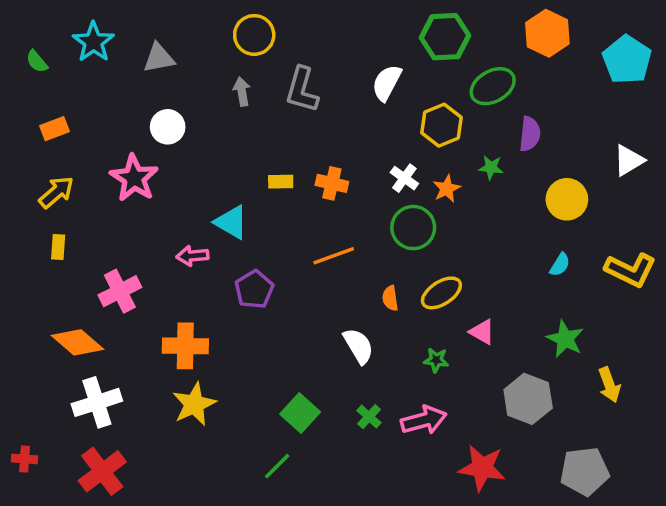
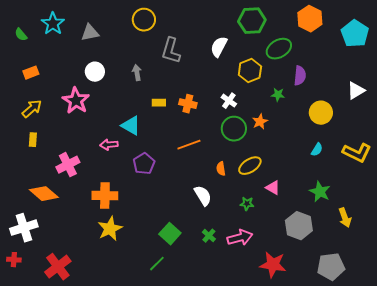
gray arrow: (242, 92) -> (137, 73), moved
orange star: (447, 189) -> (260, 122), moved
white cross: (97, 402) -> (24, 228), moved

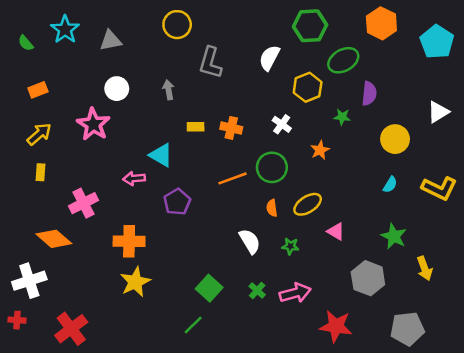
green circle: (234, 129) -> (272, 167), moved
green star: (247, 204) -> (290, 246), moved

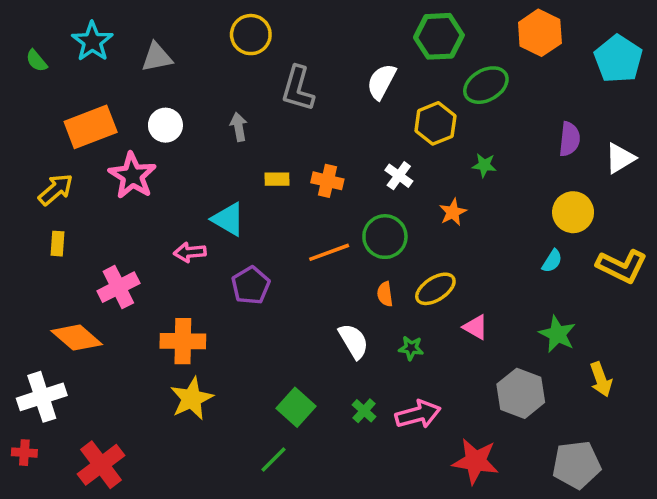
orange rectangle: (38, 90) -> (91, 127), moved, size x1.8
purple semicircle: (369, 93) -> (570, 139), moved
yellow circle: (395, 139) -> (573, 212), moved

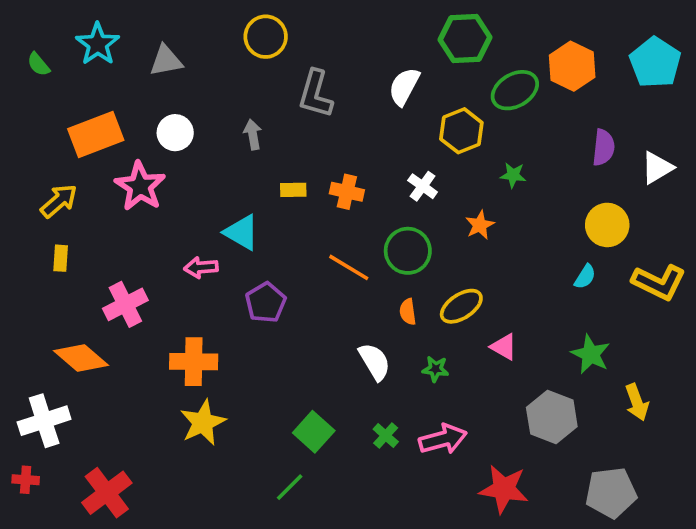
orange hexagon: (540, 33) -> (572, 66), moved
orange line: (329, 252) -> (349, 267), turned 51

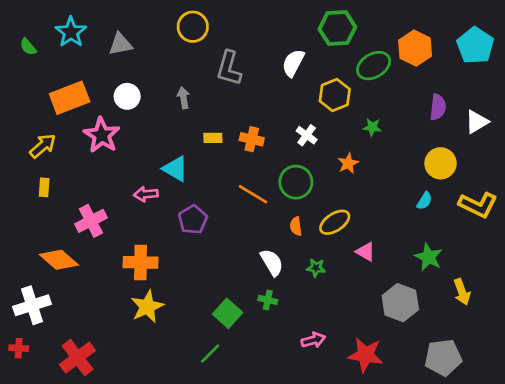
green cross: (386, 435) -> (268, 300), moved, turned -30
pink arrow: (443, 439) -> (313, 340), moved, size x0.7

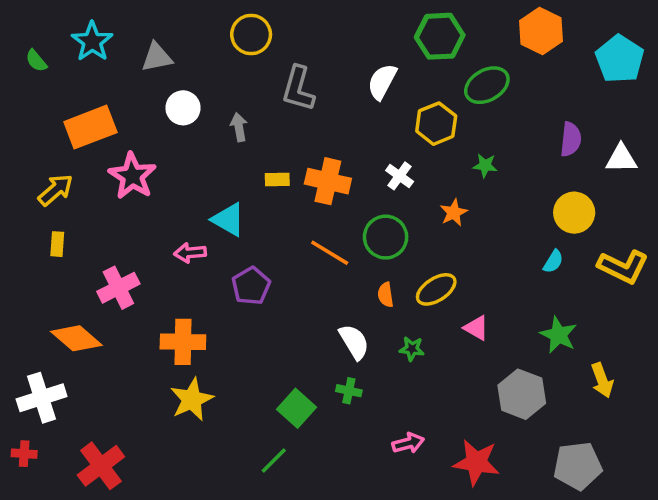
orange hexagon: (415, 48) -> (541, 31), moved
white circle: (127, 96) -> (183, 108), moved
white triangle: (477, 122) -> (621, 158), turned 30
orange cross: (252, 139) -> (328, 181), size x1.4

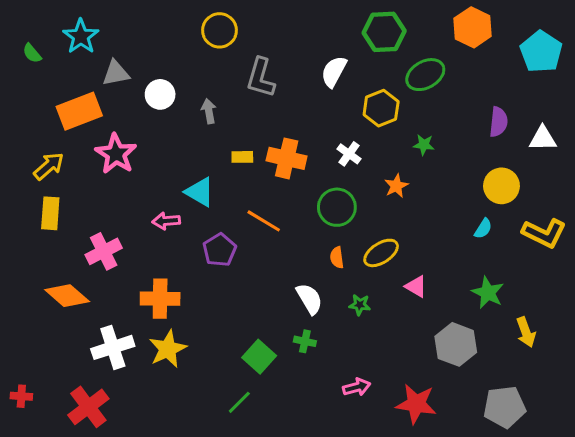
gray triangle: (157, 57) -> (116, 73), moved
yellow rectangle: (57, 244) -> (50, 213), size x1.5
orange line: (330, 253) -> (264, 221), moved
white cross: (42, 398) -> (113, 347), moved

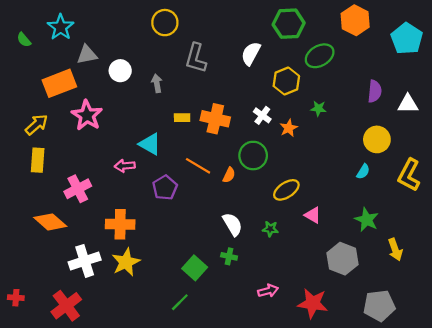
orange star: (396, 186) -> (289, 128), moved
yellow L-shape: (544, 233) -> (409, 175), turned 92
orange semicircle: (337, 258) -> (229, 175), moved, turned -147

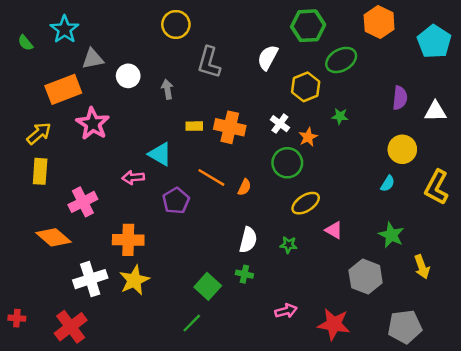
green circle: (253, 156) -> (287, 163), moved
white semicircle: (232, 224) -> (248, 240), turned 45

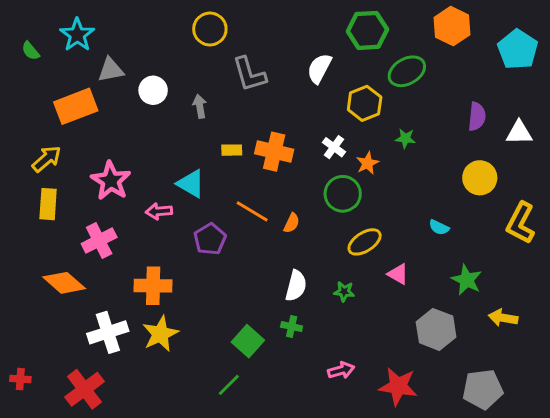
gray L-shape: (209, 62) -> (249, 74), turned -32
pink star: (93, 124) -> (111, 181), moved
cyan semicircle: (388, 184) -> (439, 227), moved, turned 84
yellow arrow: (422, 267) -> (503, 318), turned 120

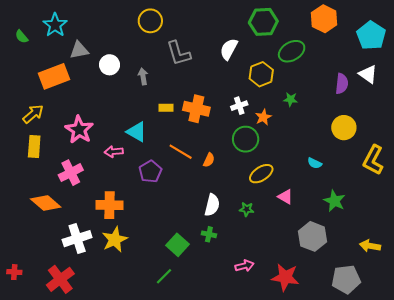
white triangle: (519, 133) -> (368, 74), moved, turned 36
white cross: (334, 147) -> (239, 106), turned 35
yellow arrow: (503, 318) -> (370, 246), moved

